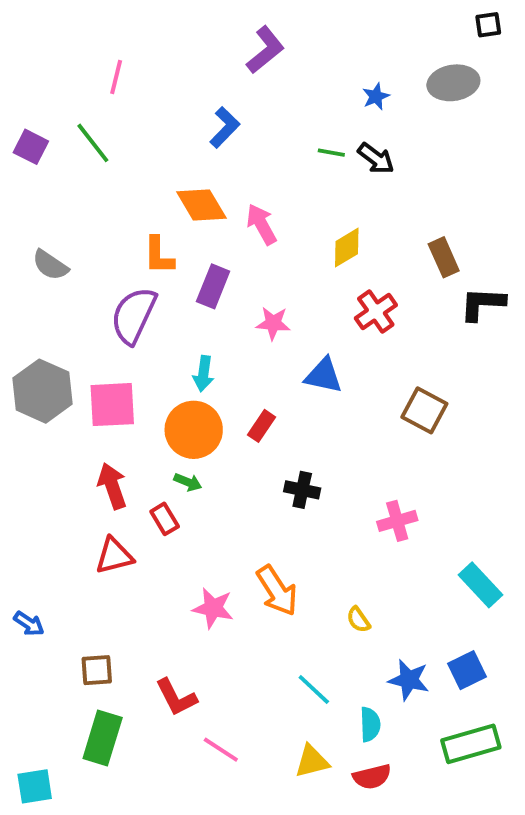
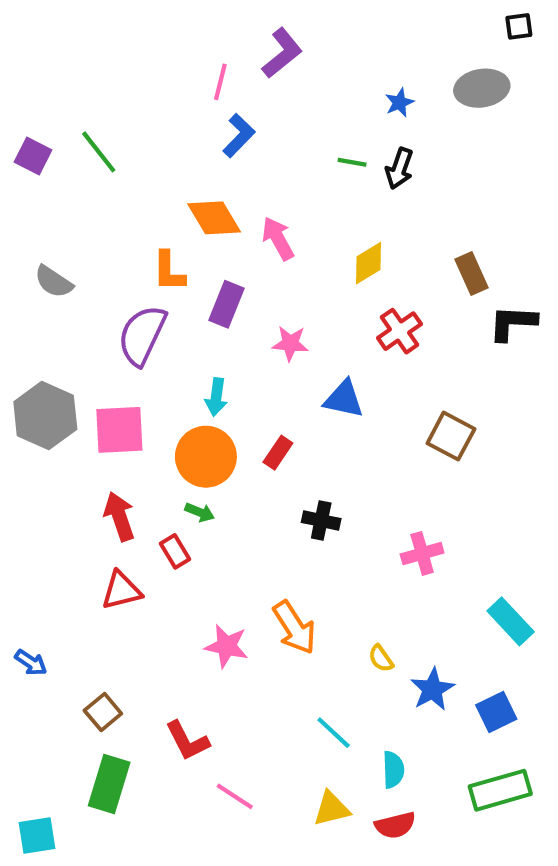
pink line: (116, 77) -> (220, 82), moved
black arrow: (376, 158) -> (399, 168), turned 72
brown square: (97, 670) -> (103, 712), turned -36
blue star: (409, 680) -> (432, 689), moved, turned 30

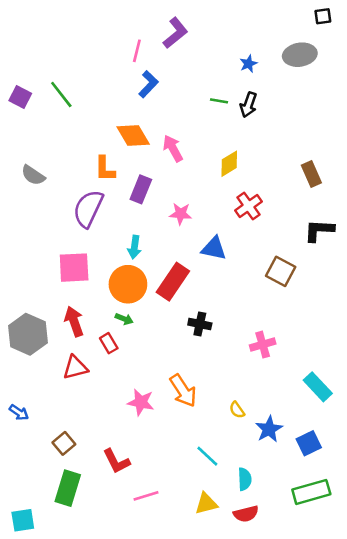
brown rectangle: (471, 273) -> (311, 174), moved
black L-shape: (513, 323) -> (319, 230), moved
gray hexagon: (45, 415) -> (28, 334), moved
red rectangle: (278, 453) -> (173, 282), size x1.8
pink line: (235, 796) -> (146, 496), turned -50

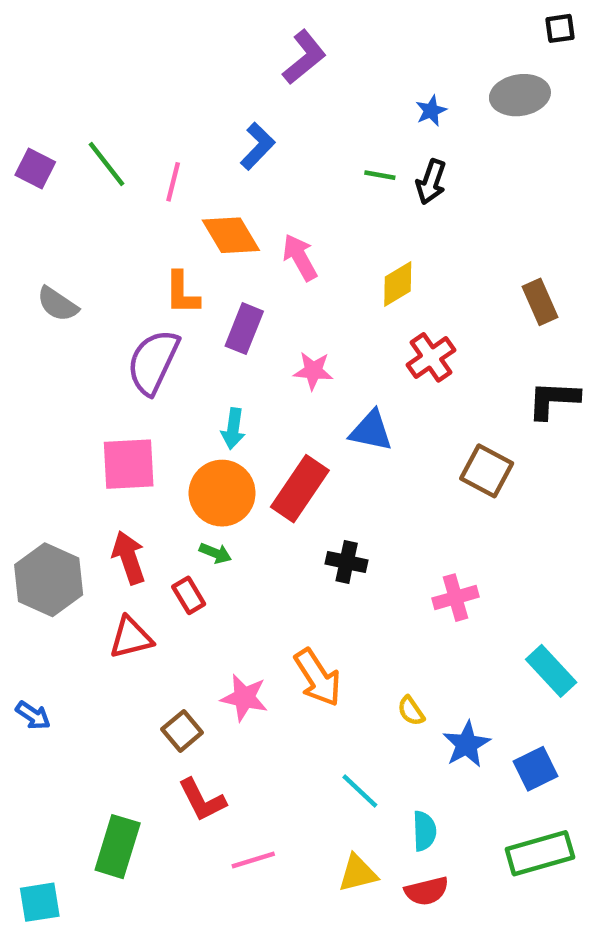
pink line: (137, 51) -> (173, 182), moved
brown square: (64, 443) -> (182, 731), moved

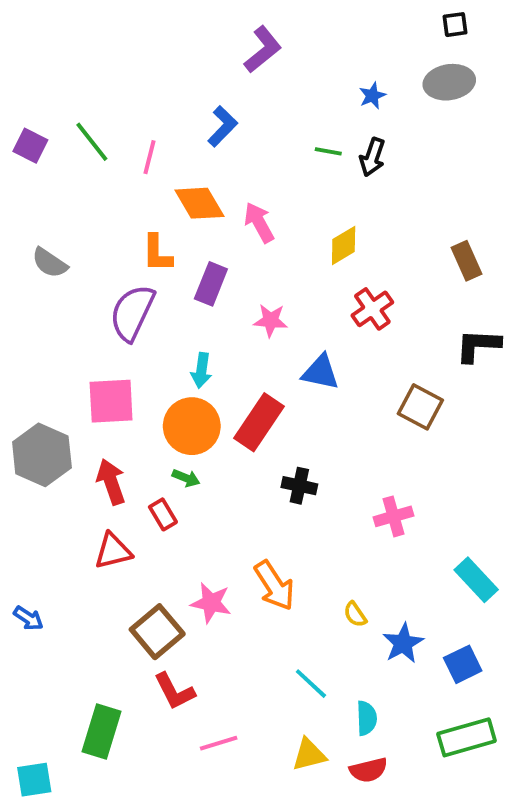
black square: (560, 28) -> (455, 25), moved
gray hexagon: (49, 580) -> (42, 455), moved
brown square: (182, 731) -> (157, 632), size x1.5

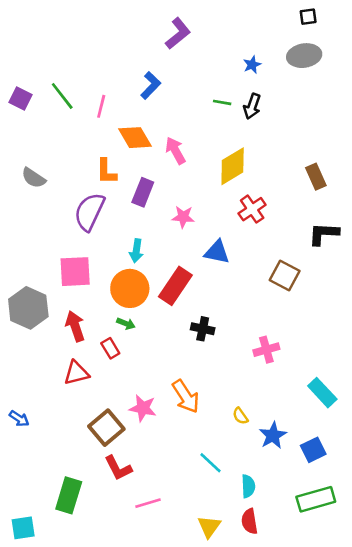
yellow diamond: (344, 245) -> (233, 166), size x1.4
yellow triangle: (309, 755) -> (209, 527), moved, turned -40
red semicircle: (369, 770) -> (249, 521), turned 95

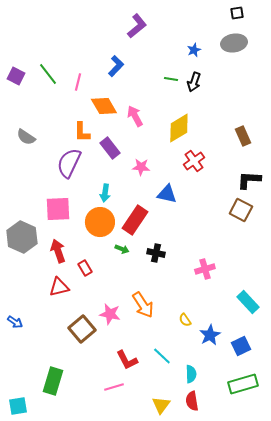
purple rectangle: (143, 192) -> (110, 148), turned -60
brown square: (285, 275) -> (241, 210), moved
green arrow: (126, 324) -> (122, 249), moved
red L-shape: (118, 468) -> (127, 360), moved

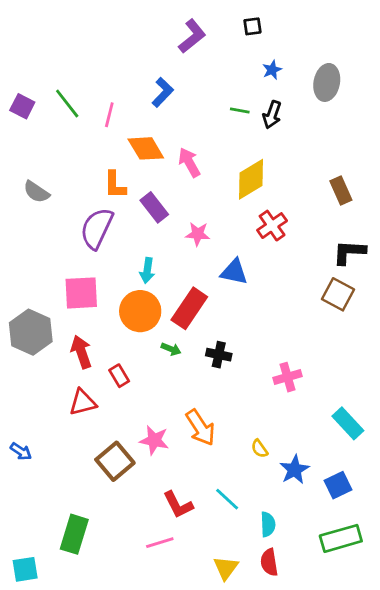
black square: (237, 13) -> (252, 26), moved
gray ellipse: (234, 43) -> (327, 82), moved, turned -70

